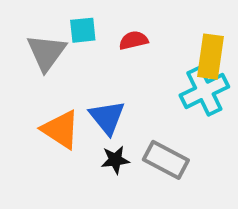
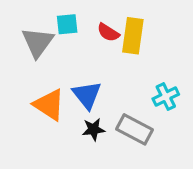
red semicircle: (133, 40) -> (108, 32), turned -135
yellow rectangle: (210, 57) -> (133, 36), moved
cyan cross: (204, 91) -> (166, 97), moved, size x0.7

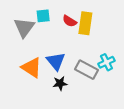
gray rectangle: (135, 129) -> (86, 70), moved

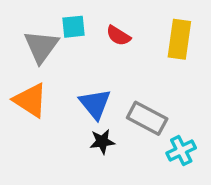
yellow rectangle: (85, 23) -> (179, 39), moved
cyan cross: (106, 62) -> (181, 151), moved
orange triangle: (32, 68) -> (30, 100), moved

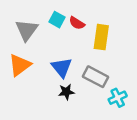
cyan square: (73, 27) -> (57, 20), moved, turned 35
yellow rectangle: (179, 39) -> (101, 37), moved
orange triangle: (30, 100) -> (20, 65), turned 50

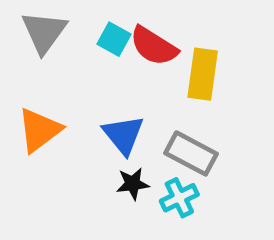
red semicircle: (77, 23) -> (154, 46), size x1.5
gray triangle: (27, 30) -> (44, 32), moved
cyan cross: (118, 98) -> (179, 198), moved

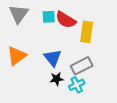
cyan square: (114, 39) -> (49, 17), turned -32
gray rectangle: (191, 153) -> (82, 66), turned -55

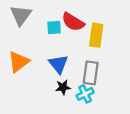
cyan square: (49, 17) -> (54, 27), moved
gray rectangle: (82, 66) -> (91, 73), turned -55

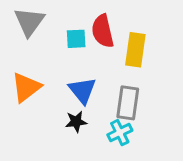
red semicircle: (73, 22) -> (103, 31), turned 45
black star: (63, 87) -> (76, 122), moved

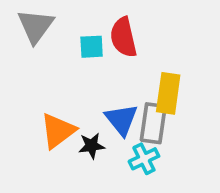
yellow rectangle: (135, 50) -> (168, 93), moved
orange triangle: (26, 87) -> (58, 131), moved
blue triangle: (82, 90) -> (121, 120), moved

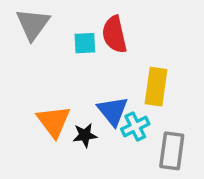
gray rectangle: (153, 123) -> (172, 151), moved
orange triangle: (58, 131) -> (54, 121), turned -30
cyan cross: (144, 159) -> (135, 127), moved

